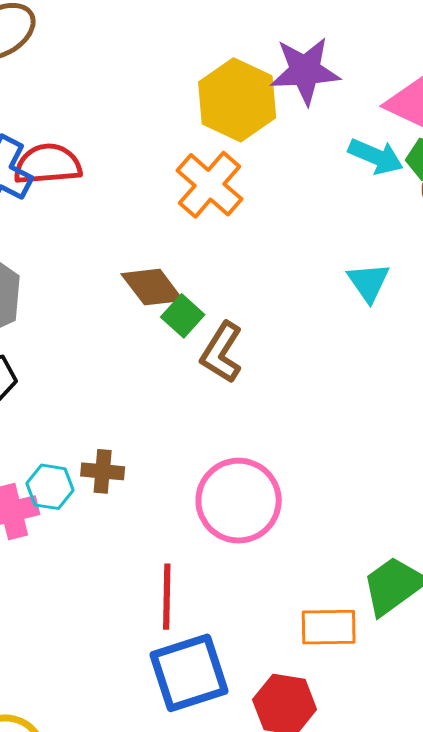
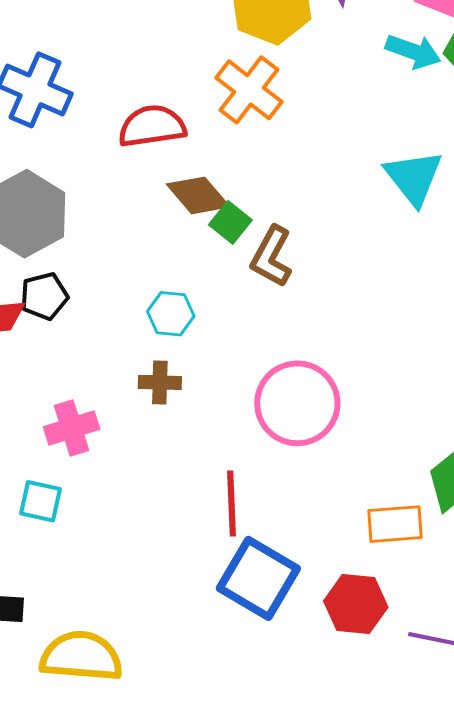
red semicircle: (48, 164) -> (152, 126), moved
cyan triangle: (368, 282) -> (414, 177), size x1.4
cyan hexagon: (50, 487) -> (171, 314), moved
blue square: (189, 673) -> (258, 578), turned -38

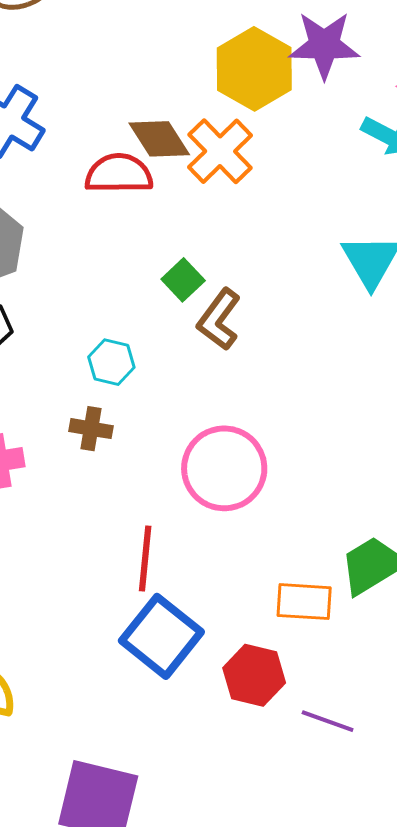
brown diamond: (198, 195) -> (159, 139), moved

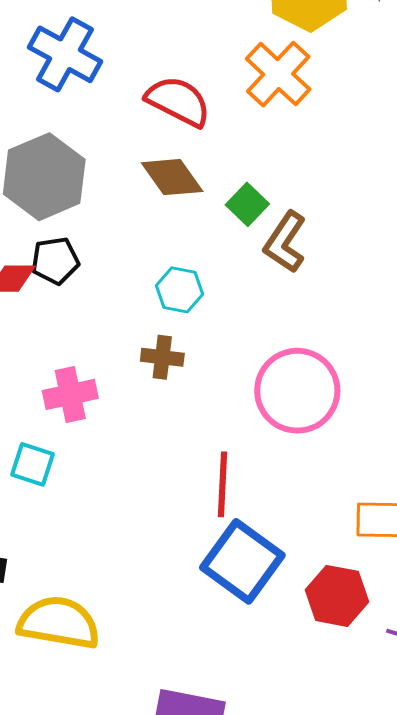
brown diamond: (159, 139) -> (172, 177), moved
red semicircle: (119, 174) -> (178, 101), turned 30

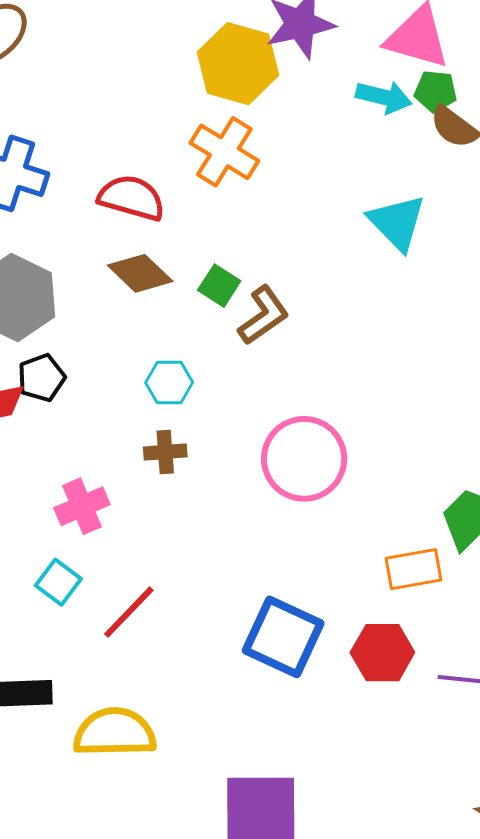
brown L-shape: (285, 242) -> (263, 315), turned -148
cyan square: (33, 464) -> (58, 582), turned 30
red line: (222, 484) -> (129, 612), moved, turned 52

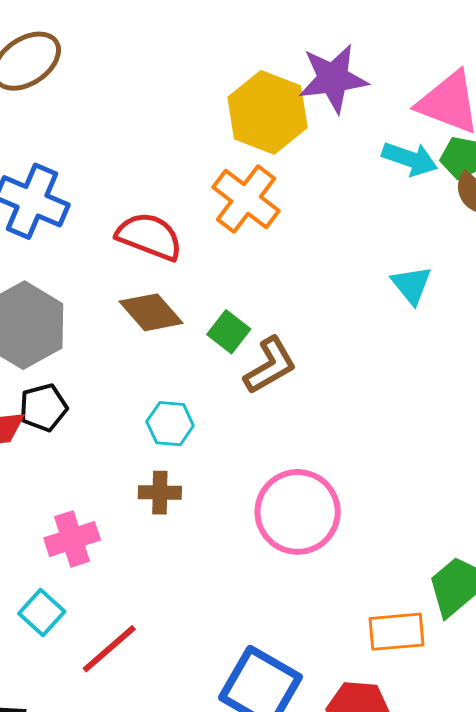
cyan triangle: (397, 222) -> (412, 285), size x0.7

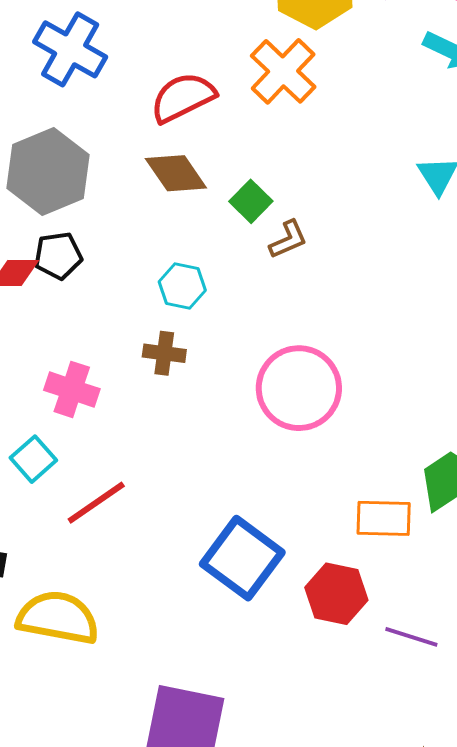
red semicircle: (149, 236) -> (183, 97), turned -54
brown L-shape: (270, 365) -> (288, 239), size x0.7
pink cross: (72, 539) -> (72, 389), turned 30

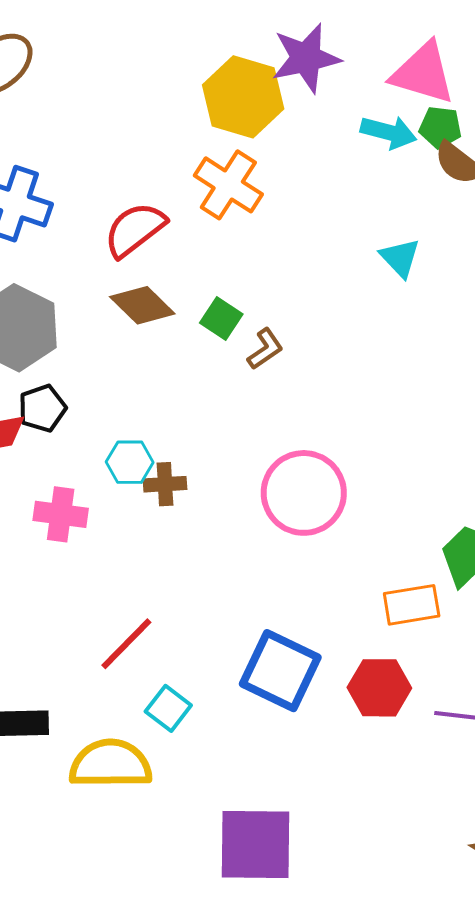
cyan hexagon: (182, 286) -> (130, 462), moved
pink cross: (72, 389) -> (61, 514), moved
cyan square: (33, 459) -> (168, 708), moved

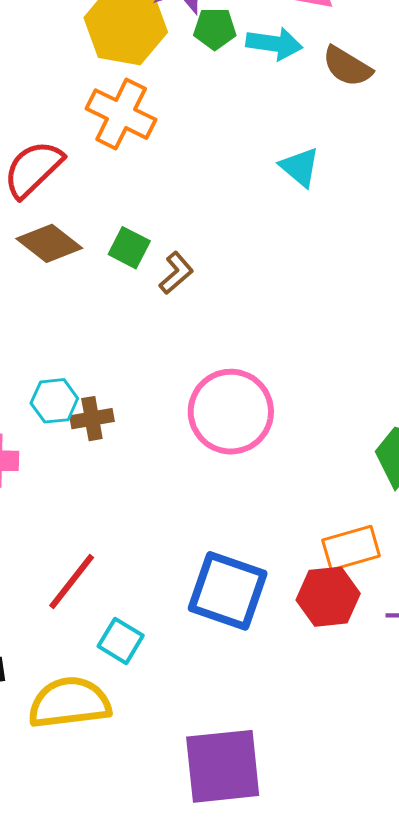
green pentagon: (440, 127) -> (215, 29), moved
orange rectangle: (412, 605) -> (351, 548), moved

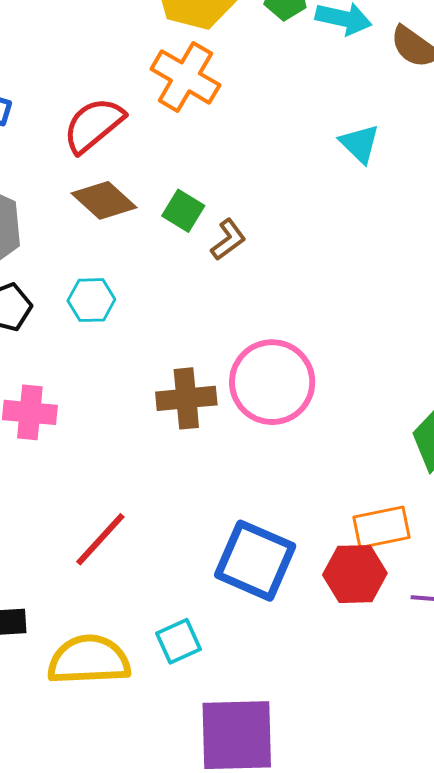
cyan hexagon: (54, 401) -> (91, 300), moved
brown cross: (92, 419) -> (186, 398), moved, size x1.4
cyan square: (121, 641) -> (179, 641), moved, turned 30

